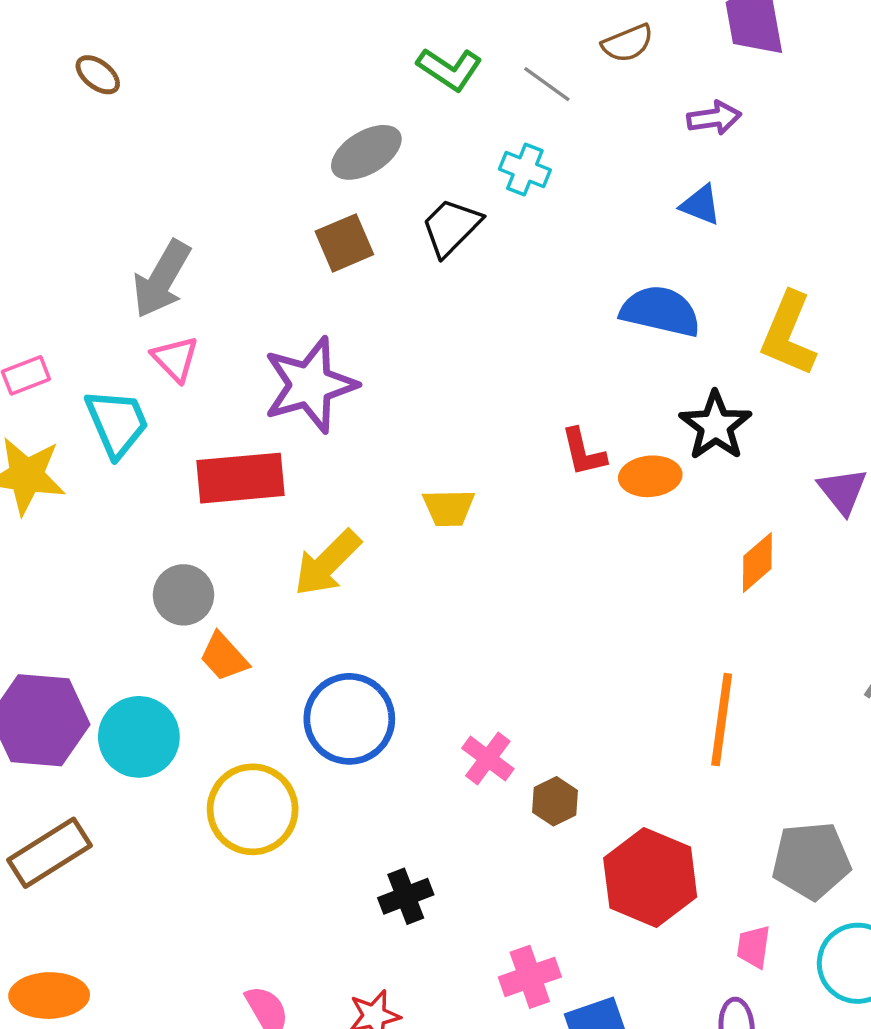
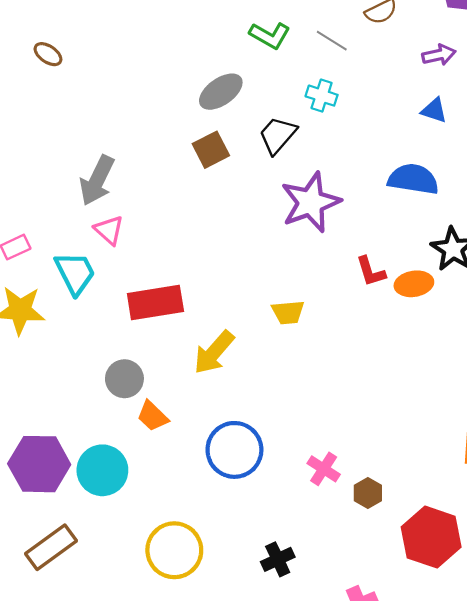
purple star: (310, 385) -> (311, 202), moved
yellow circle: (253, 809) -> (174, 550), moved

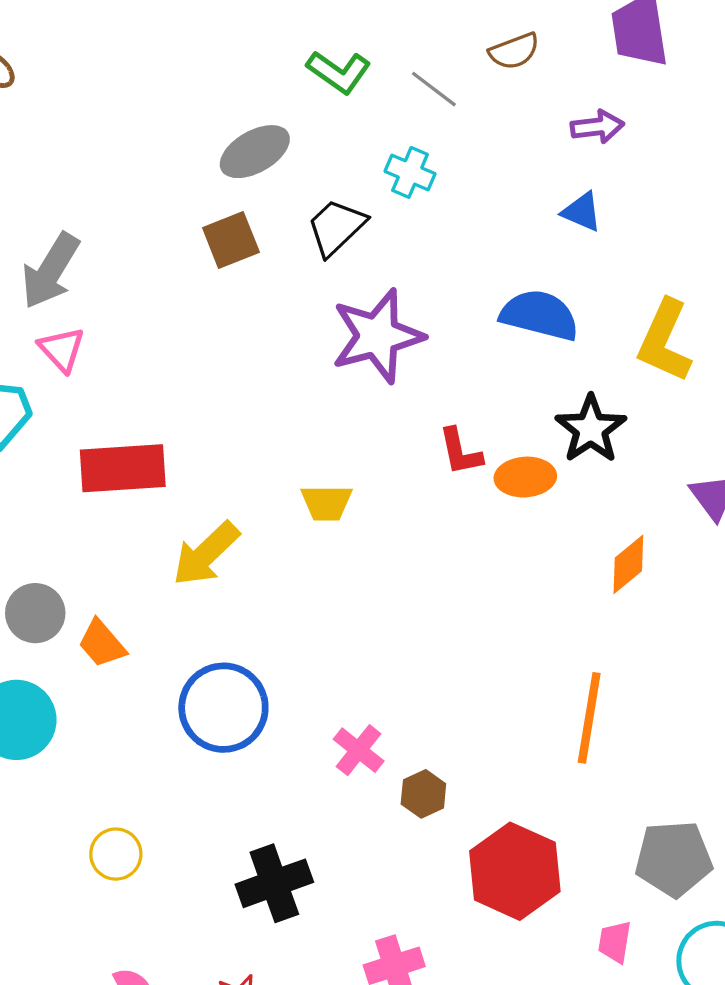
gray circle: (124, 379) -> (35, 613), moved
yellow circle: (174, 550) -> (116, 854), size x0.6
black cross: (278, 559) -> (274, 883), size x1.4

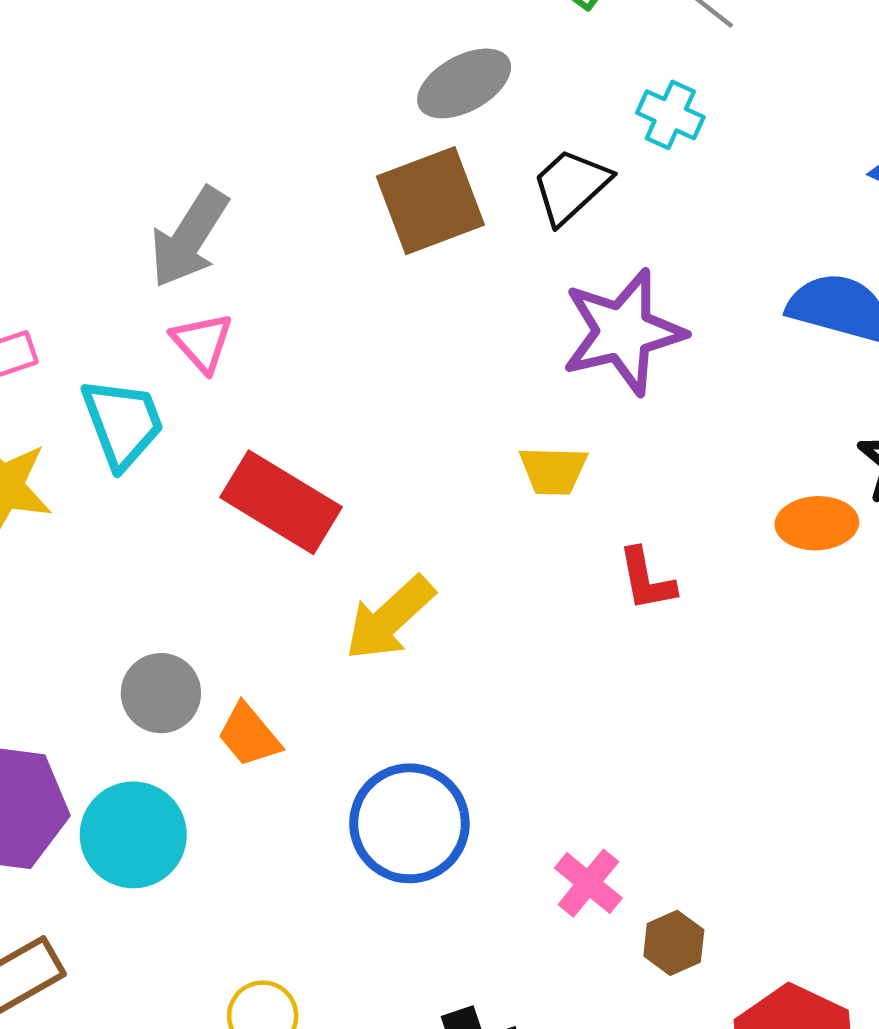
brown square: (231, 240) -> (430, 201), size x1.4
red L-shape: (460, 452) -> (646, 579), moved
red rectangle: (123, 468) -> (281, 502), turned 34
yellow trapezoid: (326, 503) -> (553, 471), moved

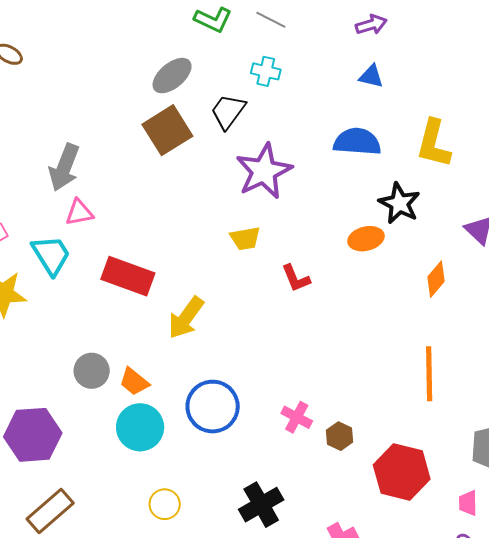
pink triangle: (202, 342) -> (79, 213), turned -48
cyan circle: (133, 835) -> (140, 427), moved

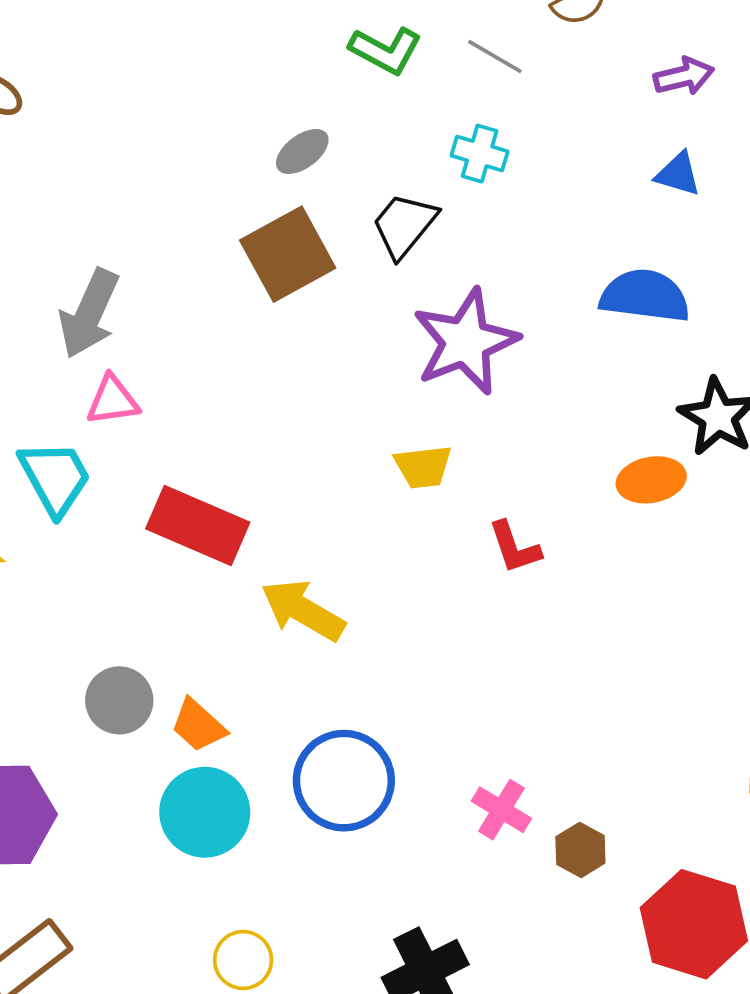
gray ellipse: (172, 76) -> (302, 152), size x0.7
yellow arrow: (186, 318) -> (303, 610), turned 81

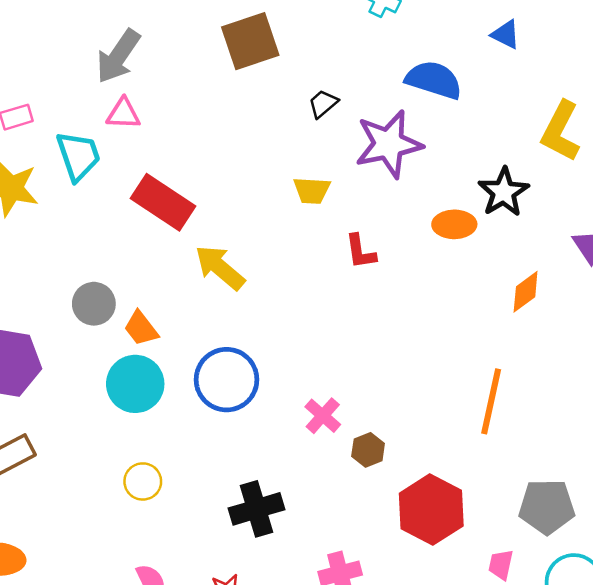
black trapezoid: (404, 225) -> (323, 104), moved, size x0.7
blue semicircle: (645, 296) -> (434, 80), moved
purple star: (466, 342) -> (389, 144), moved

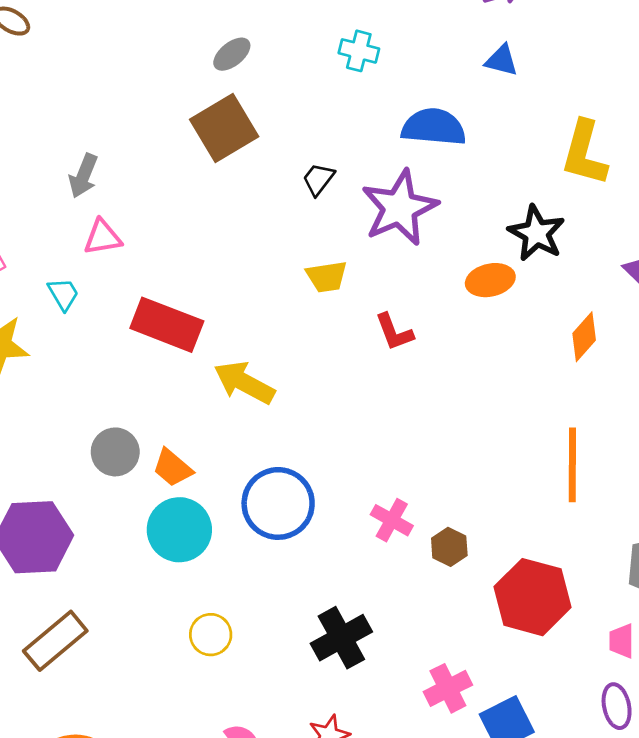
gray arrow: (118, 56) -> (83, 176), size x0.7
cyan trapezoid: (78, 156) -> (63, 294), size x0.6

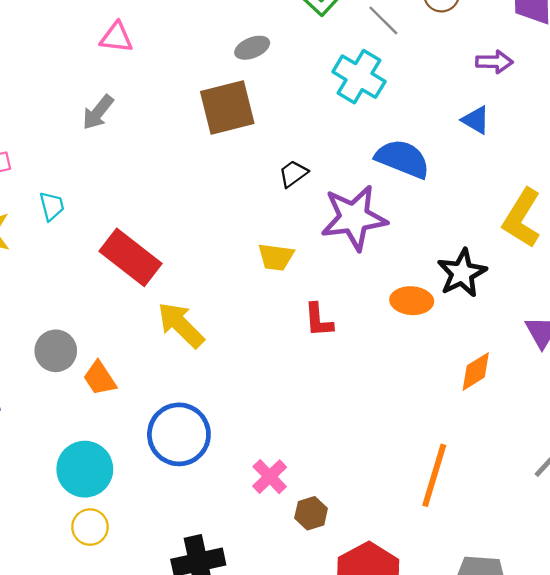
cyan cross: (359, 51) -> (359, 77), size x1.5
pink triangle: (103, 237) -> (117, 37), moved
cyan circle: (179, 530) -> (85, 469), moved

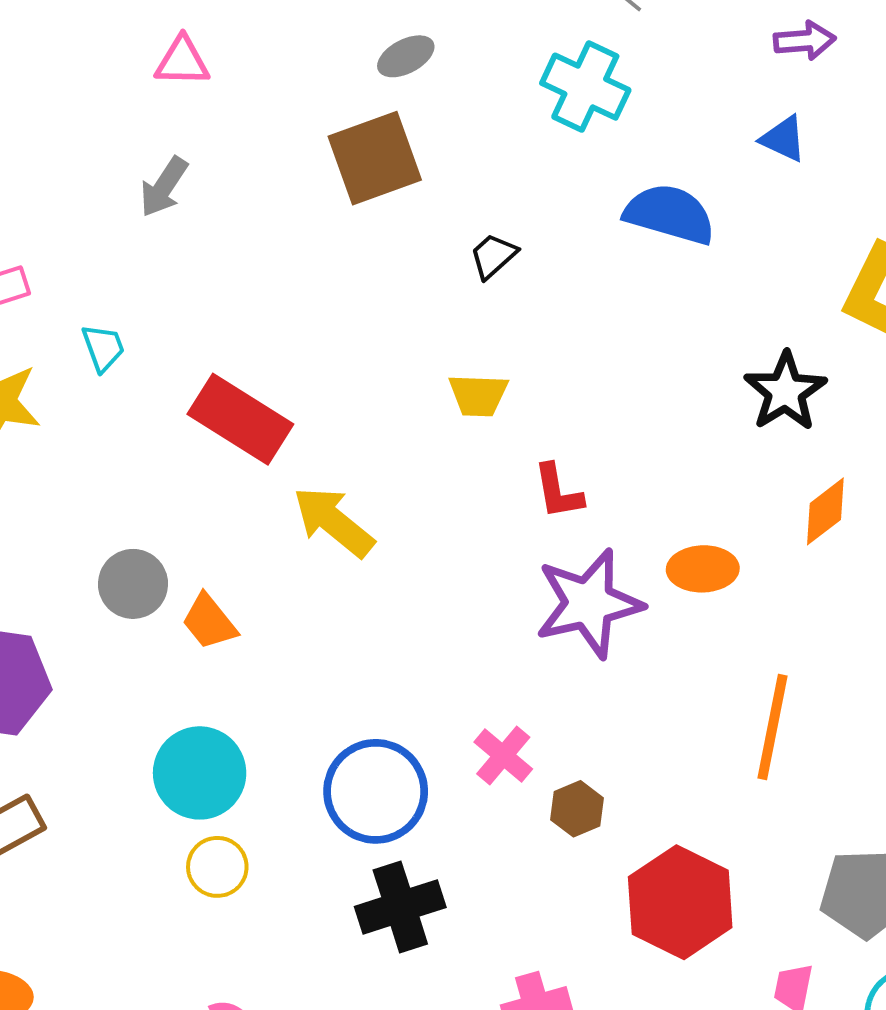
purple star: (354, 218) -> (589, 603), moved
orange ellipse: (412, 301) -> (703, 569), moved
orange diamond: (476, 371) -> (825, 511), moved
blue circle: (179, 434) -> (376, 791), moved

